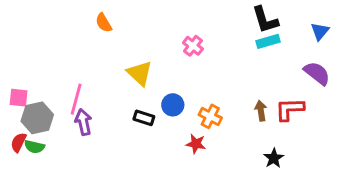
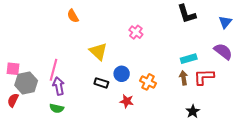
cyan rectangle: (268, 41) -> (189, 59), moved
red star: (196, 144) -> (127, 101), moved
green semicircle: (34, 147) -> (57, 108), moved

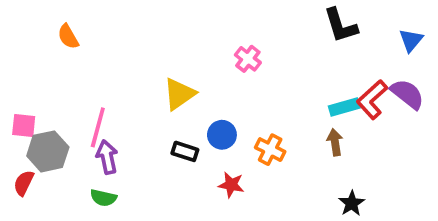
orange semicircle: (73, 16) -> (68, 37), moved
yellow triangle: (98, 51) -> (179, 94), turned 42
red L-shape: (204, 77) -> (372, 100), moved, turned -40

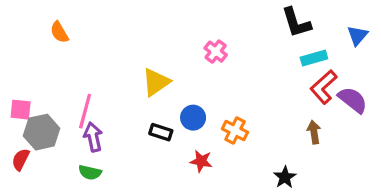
purple semicircle: (407, 94) -> (353, 100), moved
cyan rectangle: (344, 107) -> (314, 58), moved
brown arrow: (335, 142) -> (314, 132), moved
black star: (352, 203) -> (285, 177), moved

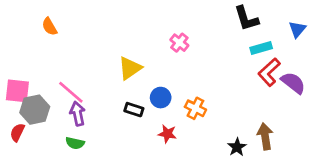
pink square: (21, 110) -> (17, 91), size x1.4
pink line: (85, 111) -> (71, 92), turned -64
brown arrow: (314, 132) -> (265, 136), moved, size x1.4

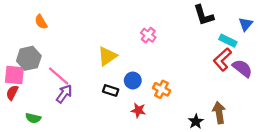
cyan rectangle: (261, 48) -> (228, 41), moved, turned 42
gray hexagon: (35, 110) -> (29, 58), moved
purple arrow: (78, 114) -> (64, 94), turned 48
red semicircle: (17, 132) -> (12, 93), moved
green semicircle: (75, 143) -> (33, 118), moved

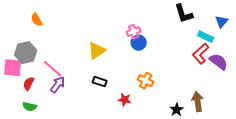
pink cross: (148, 35) -> (134, 32), turned 32
blue circle: (133, 80) -> (139, 43), moved
red semicircle: (12, 93) -> (29, 84), moved

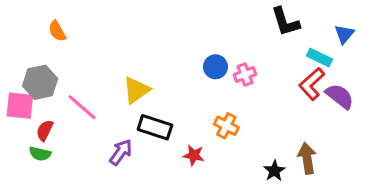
pink cross: (134, 32) -> (245, 75), moved
yellow triangle: (97, 51) -> (136, 90), moved
black rectangle: (100, 82) -> (155, 127), size x1.5
purple arrow: (58, 85) -> (121, 152), moved
green semicircle: (30, 107) -> (40, 154), moved

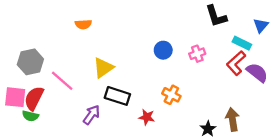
orange semicircle: (57, 31) -> (83, 24), moved, turned -63
pink cross: (245, 75) -> (197, 54), moved
pink square: (20, 106) -> (15, 97), moved
red semicircle: (45, 130) -> (34, 98), size x1.5

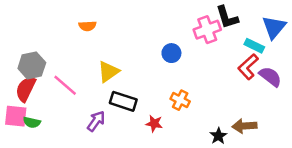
blue triangle: (261, 25) -> (274, 27), size x1.5
pink cross: (197, 54) -> (207, 30), moved, size x1.5
pink square: (15, 97) -> (16, 116), moved
red semicircle: (34, 98) -> (26, 89), moved
brown arrow: (233, 119) -> (244, 126), turned -85

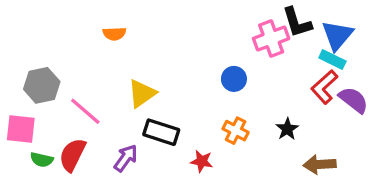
blue triangle: (274, 27) -> (337, 35), moved
blue circle: (171, 53) -> (234, 79), moved
red semicircle: (26, 89) -> (72, 155), moved
pink square: (16, 116) -> (21, 129), moved
black star: (218, 136) -> (287, 129), moved

